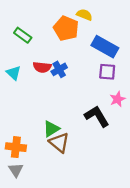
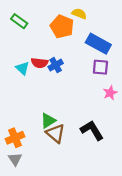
green rectangle: (23, 35) -> (19, 21), moved
cyan triangle: (14, 73) -> (22, 68), moved
black L-shape: (97, 116) -> (92, 130), moved
orange cross: (16, 147) -> (15, 138), turned -30

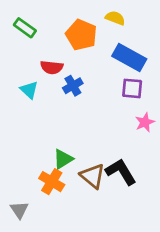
yellow semicircle: (79, 14) -> (115, 18), moved
red semicircle: (40, 63) -> (52, 67), moved
brown triangle: (56, 133) -> (93, 176), moved
orange cross: (15, 138) -> (52, 182), moved, turned -36

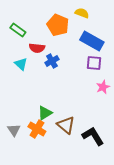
green rectangle: (25, 28) -> (18, 30), moved
black L-shape: (121, 172) -> (93, 136), moved
gray triangle: (19, 210) -> (14, 130), moved

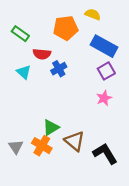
orange pentagon: (58, 25) -> (66, 28), turned -30
purple square: (94, 63) -> (106, 71), turned -35
pink star: (103, 87) -> (104, 98), moved

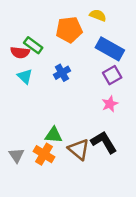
green rectangle: (20, 34) -> (33, 45), moved
red semicircle: (42, 54) -> (20, 52), moved
green triangle: (51, 128) -> (54, 135), turned 36
black L-shape: (105, 154) -> (104, 142), moved

